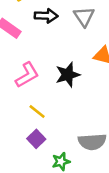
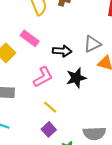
black arrow: (46, 16) -> (62, 51), moved
gray triangle: (84, 17) -> (92, 44), moved, turned 36

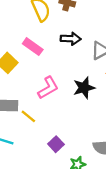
black arrow: (62, 51) -> (71, 39), moved
yellow line: (50, 107) -> (28, 116), moved

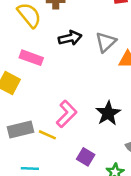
pink L-shape: (48, 88) -> (66, 114), moved
black star: (84, 88) -> (108, 113), moved

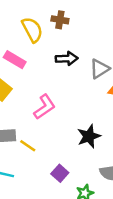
pink rectangle: (31, 58) -> (15, 60), moved
pink L-shape: (66, 114) -> (45, 107), moved

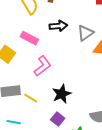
pink rectangle: (15, 60) -> (29, 38), moved
black star: (89, 136) -> (62, 94), moved

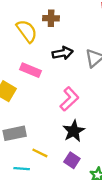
pink L-shape: (42, 66) -> (69, 99), moved
yellow line: (31, 98) -> (40, 153), moved

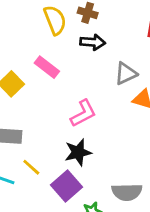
black arrow: (63, 53) -> (93, 42), moved
purple square: (72, 160) -> (67, 186), size x1.5

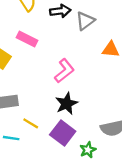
gray triangle: (126, 74) -> (85, 21), moved

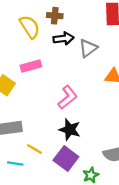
pink rectangle: (27, 39) -> (31, 66), turned -42
black star: (66, 104) -> (70, 130), turned -30

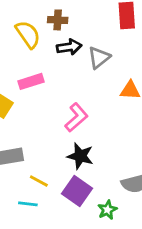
cyan line: (15, 163) -> (28, 204), moved

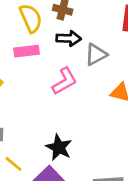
pink rectangle: (31, 81) -> (27, 51), moved
pink L-shape: (76, 117) -> (65, 81), moved

